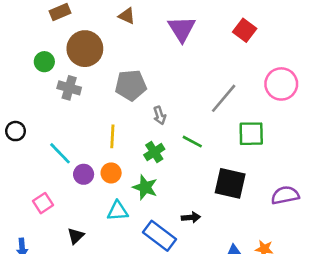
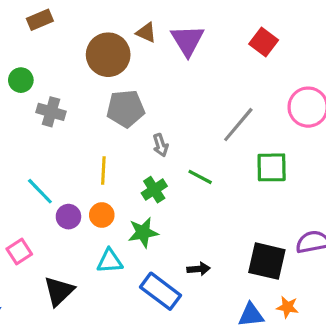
brown triangle: (127, 16) -> (146, 32), moved
brown circle: (85, 49) -> (108, 55), moved
black square: (230, 183) -> (267, 261), moved
green star: (145, 187) -> (143, 232), turned -30
black triangle: (76, 236) -> (59, 291), size x1.5

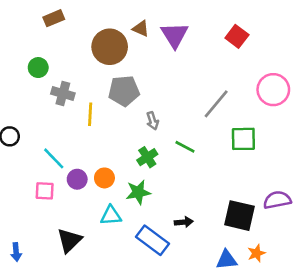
yellow line: (103, 171) -> (90, 114), moved
pink square: (19, 252) -> (45, 191), moved, turned 36
orange star: (287, 307) -> (256, 253), turned -30

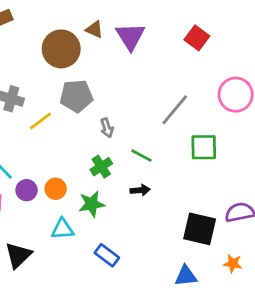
yellow line: (90, 114) -> (40, 121), turned 50
black arrow: (184, 222) -> (140, 190), moved
blue rectangle: (152, 240) -> (107, 255), size x0.7
orange star: (256, 253) -> (233, 264), moved, turned 30

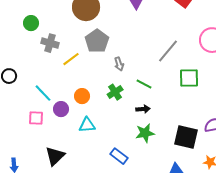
gray pentagon: (76, 96) -> (97, 41), turned -30
orange circle: (56, 189) -> (82, 96), moved
green star: (92, 204) -> (145, 133), moved
cyan triangle: (63, 229) -> (87, 125), moved

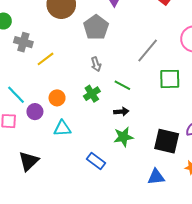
gray pentagon: (97, 41) -> (96, 27), moved

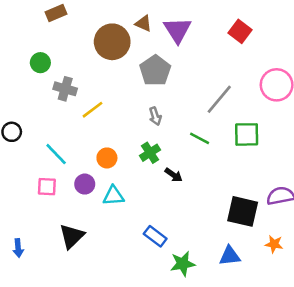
green line: (122, 85) -> (200, 138), moved
purple circle: (35, 112) -> (85, 184), moved
black arrow: (121, 112) -> (173, 175), moved, turned 40
green star: (123, 137) -> (183, 264), moved

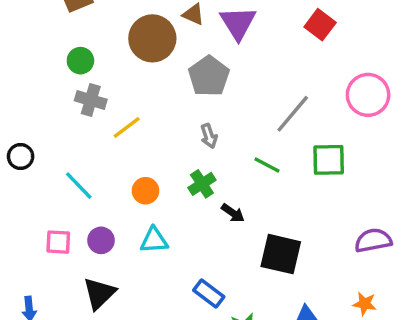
green circle: (40, 63) -> (80, 61), moved
purple circle: (85, 184) -> (101, 240), moved
pink square: (47, 187) -> (58, 242), moved
black square: (243, 211) -> (281, 254), moved

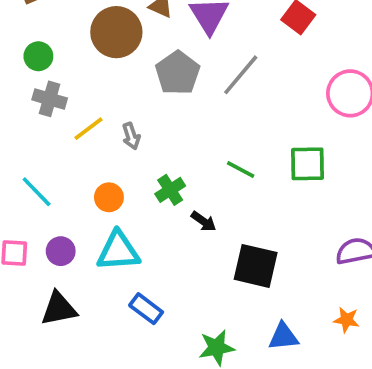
gray line: (293, 114) -> (241, 75), moved
gray arrow: (209, 136) -> (131, 136), moved
cyan triangle: (154, 240) -> (118, 251), size x1.4
black triangle: (99, 293) -> (59, 309), turned 33
blue rectangle: (209, 293) -> (146, 309), moved

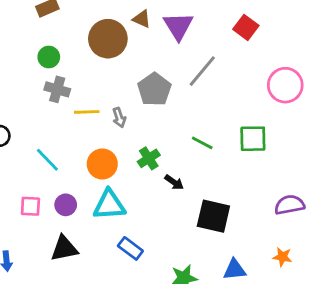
gray pentagon: (178, 73) -> (154, 89), moved
yellow line: (89, 129) -> (87, 112), turned 35
orange circle: (109, 197) -> (102, 164), size x1.4

